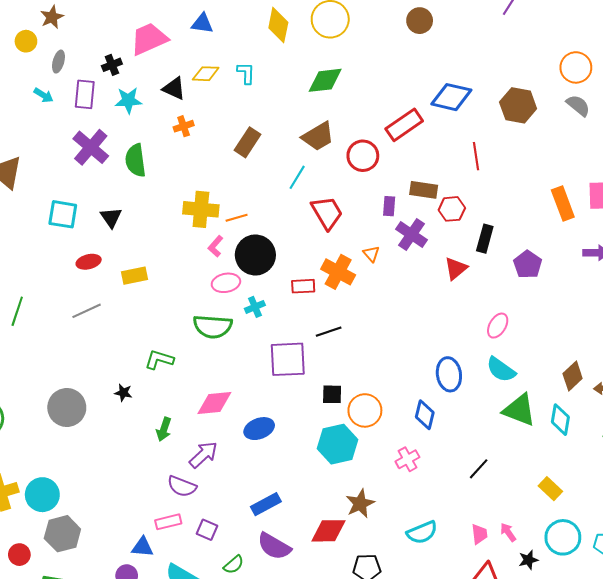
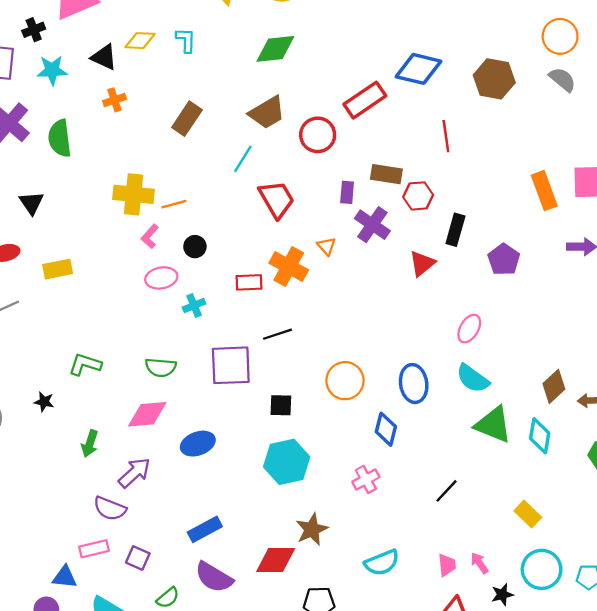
black circle: (255, 255) -> (195, 247), size x0.5
green semicircle: (213, 327) -> (161, 367), moved, size x0.7
orange circle: (365, 410) -> (345, 381), moved

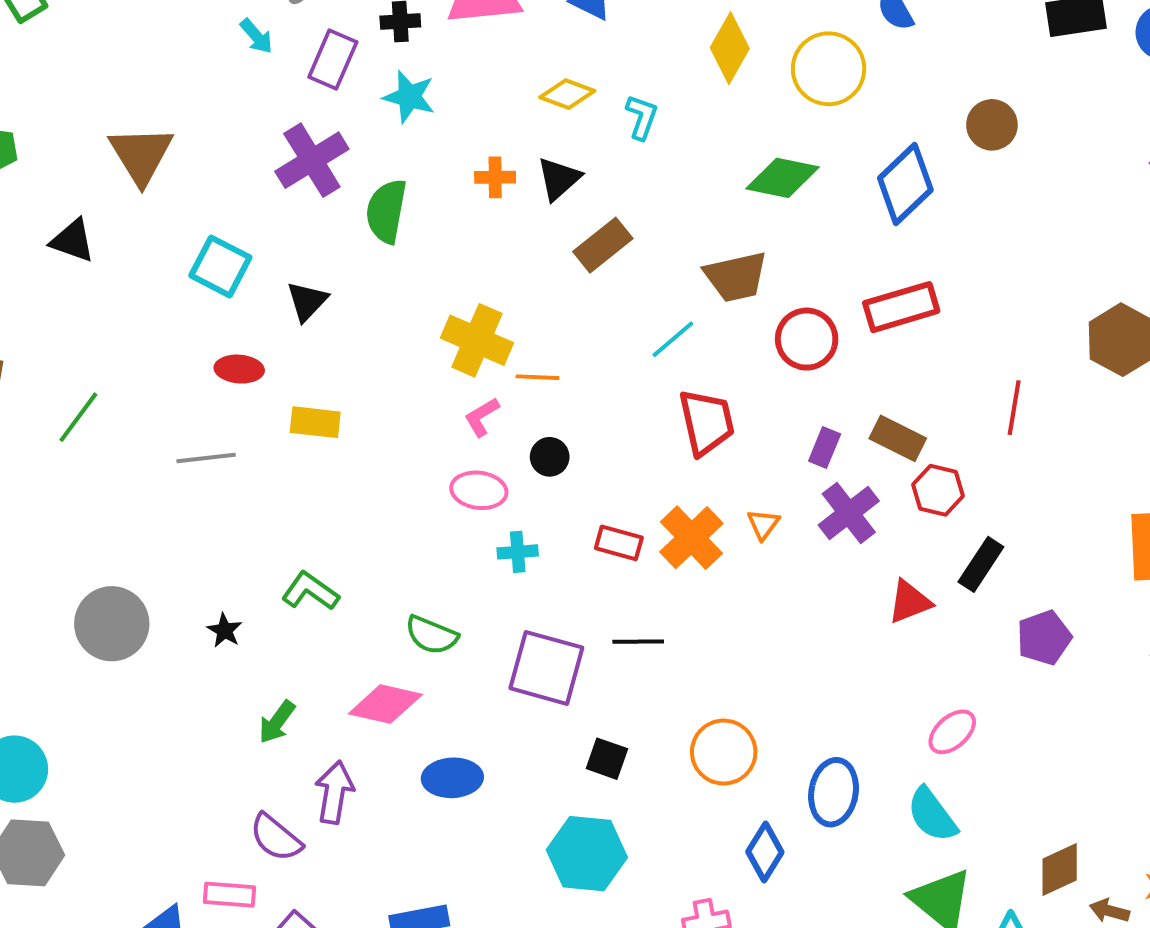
black triangle: (104, 57) -> (559, 179), moved, turned 36
blue diamond: (419, 69) -> (905, 184), moved, turned -75
purple arrow: (134, 473) -> (334, 792), turned -56

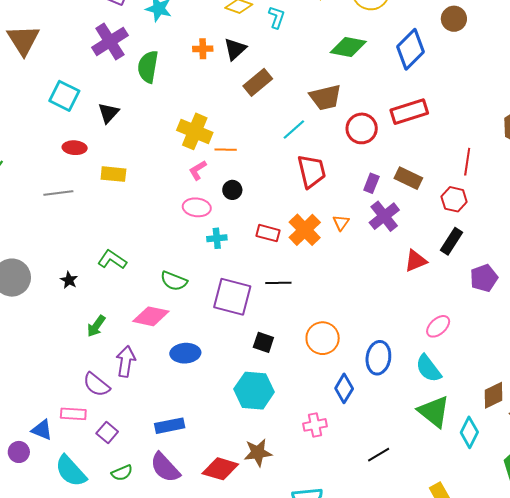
red hexagon: (938, 490) -> (454, 199), moved

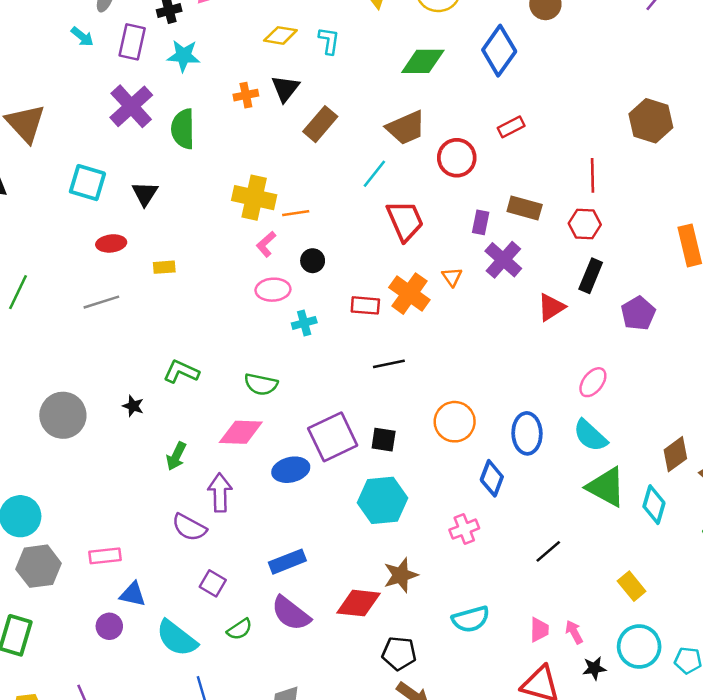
red rectangle: (409, 112) -> (511, 127), size x0.6
yellow rectangle: (113, 174) -> (164, 267), size x0.7
purple square: (232, 297) -> (333, 437), moved, turned -30
pink rectangle: (73, 414) -> (105, 556), moved

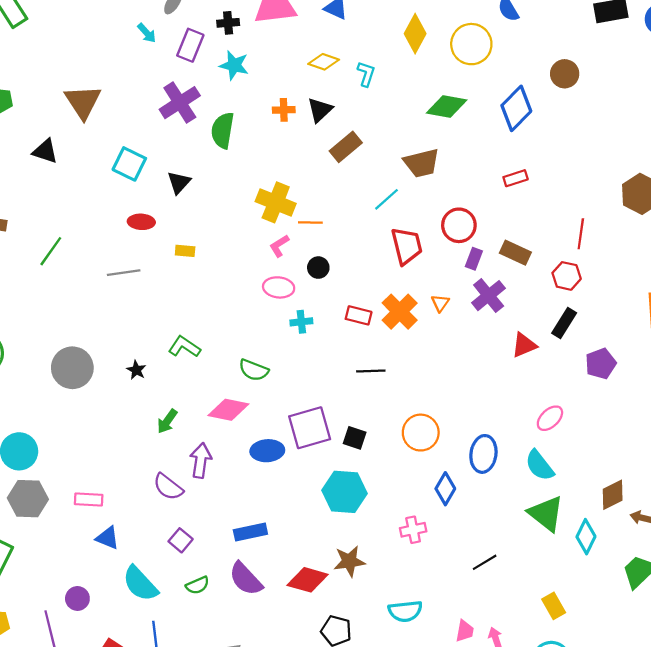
red circle: (457, 158) -> (459, 225), moved
purple circle: (109, 626) -> (77, 598), moved

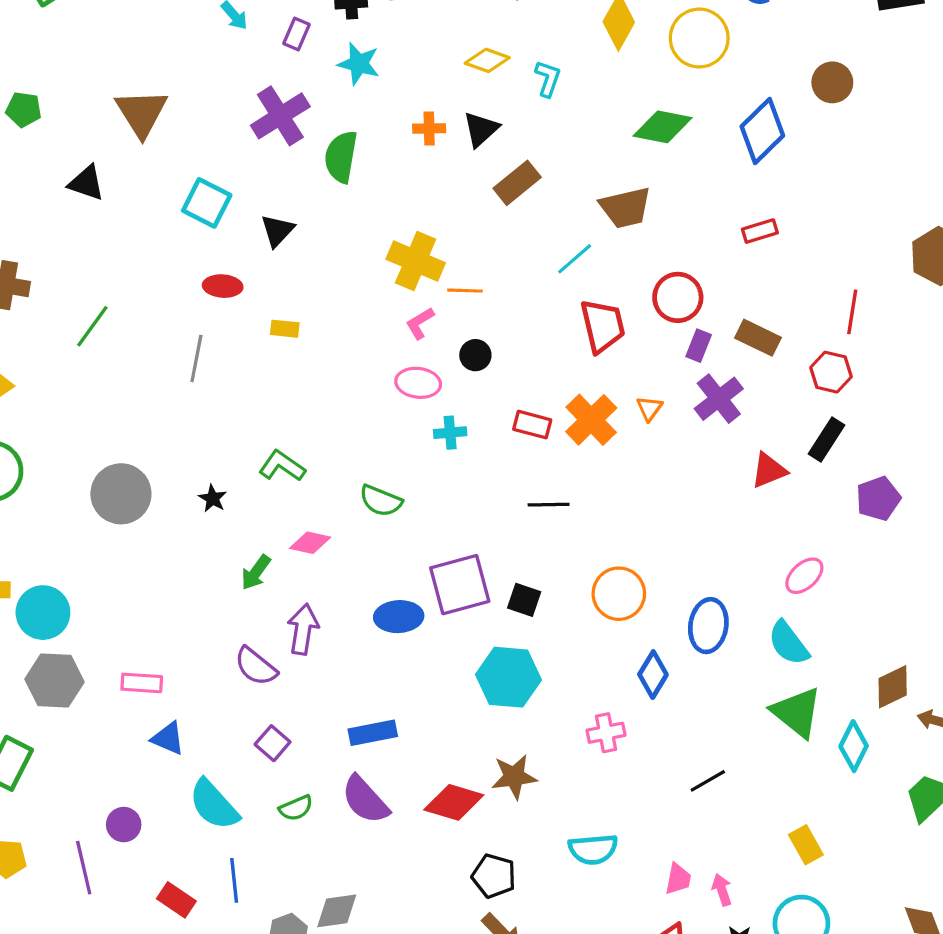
purple rectangle: (190, 45) -> (297, 34), size x0.7
gray line: (124, 273) -> (196, 359), turned -72
pink diamond: (228, 410) -> (310, 543), moved, size x0.7

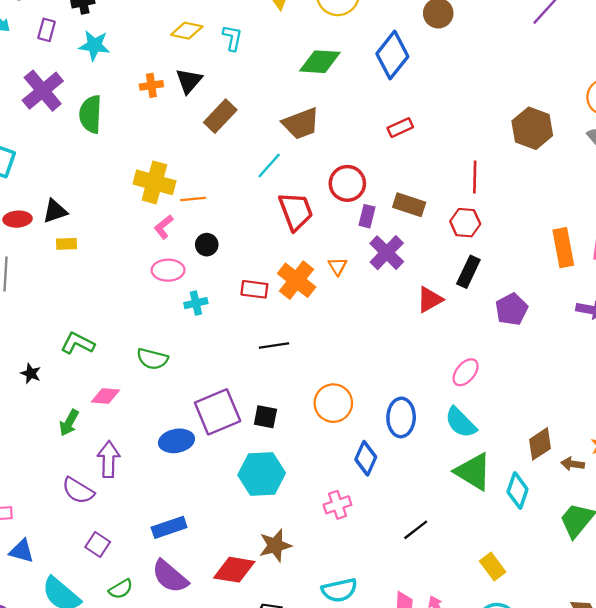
black triangle: (277, 230) -> (55, 211), moved, turned 36

